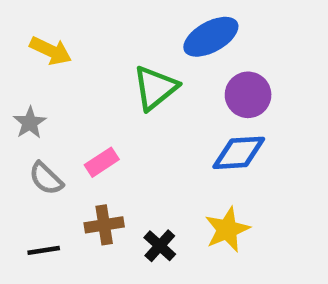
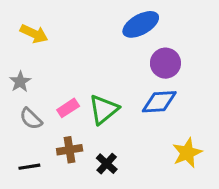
green triangle: (155, 88) -> (104, 109), moved
yellow star: (227, 230) -> (187, 153), moved

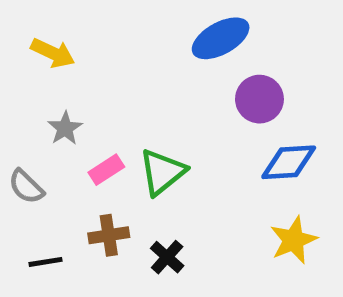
gray star: (20, 82) -> (65, 128), moved
blue diamond: (159, 102) -> (289, 162), moved
gray semicircle: (31, 119) -> (26, 187), moved

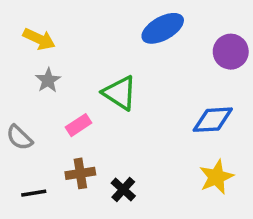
purple circle: (259, 99) -> (231, 52), moved
gray star: (65, 128) -> (48, 80), moved
green triangle: (162, 172) -> (120, 93), moved, turned -48

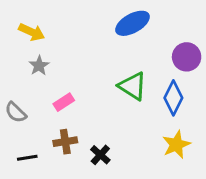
purple circle: (231, 52) -> (187, 57), moved
green triangle: (120, 93) -> (133, 86), moved
blue diamond: (213, 120) -> (173, 98), turned -60

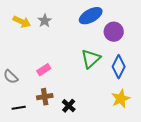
purple circle: (187, 57) -> (114, 32), moved
gray star: (39, 66) -> (45, 21), moved
green triangle: (133, 86) -> (91, 59), turned 45

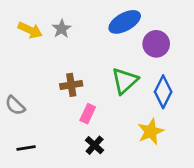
pink rectangle: (44, 70) -> (88, 114), moved, turned -32
brown cross: (45, 97) -> (71, 85), moved
yellow star: (121, 99) -> (151, 132), moved

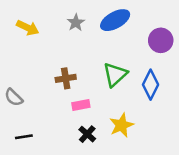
gray star: (62, 29) -> (76, 23), moved
purple circle: (156, 44) -> (161, 40), moved
pink rectangle: (88, 114) -> (81, 105), turned 54
yellow star: (151, 132) -> (121, 125), moved

